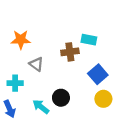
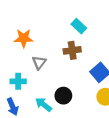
cyan rectangle: (89, 40) -> (79, 26), moved, turned 32
gray triangle: (36, 64) -> (39, 63), turned 32

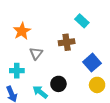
cyan rectangle: (79, 26) -> (82, 21), moved
orange star: (24, 38) -> (22, 31), turned -30

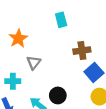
cyan rectangle: (82, 21) -> (61, 20), moved, turned 32
brown cross: (67, 42) -> (82, 51), moved

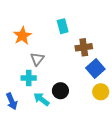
cyan rectangle: (61, 20) -> (63, 26), moved
cyan cross: (13, 81) -> (29, 78), moved

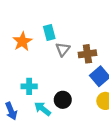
cyan rectangle: (63, 26) -> (49, 33), moved
gray triangle: (37, 59) -> (63, 49), moved

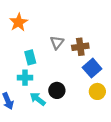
cyan rectangle: (49, 33) -> (30, 57), moved
orange star: (22, 41) -> (19, 22), moved

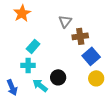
gray triangle: (57, 43) -> (65, 21), moved
cyan rectangle: (30, 57) -> (33, 46), turned 56

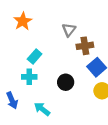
black circle: (58, 77) -> (66, 82), moved
cyan arrow: (40, 85) -> (42, 109), moved

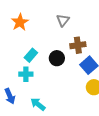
gray triangle: (69, 30) -> (63, 20), moved
black circle: (66, 82) -> (57, 58), moved

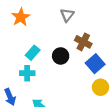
brown cross: (78, 45) -> (83, 42), turned 35

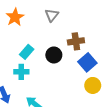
gray triangle: (67, 15) -> (52, 15), moved
brown cross: (83, 42) -> (76, 41), turned -35

